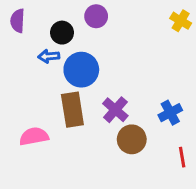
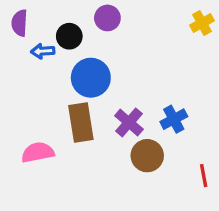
yellow cross: (181, 21) -> (202, 23), turned 30
blue arrow: (49, 56) -> (43, 51), moved
blue cross: (170, 113) -> (174, 119), moved

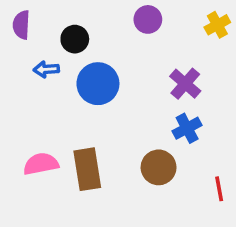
purple circle: (107, 18) -> (148, 19), moved
blue arrow: (43, 51) -> (46, 69), moved
brown rectangle: (81, 122) -> (87, 169), moved
purple cross: (129, 122) -> (185, 84), moved

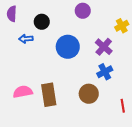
yellow cross: (217, 25) -> (122, 26), moved
blue circle: (98, 84) -> (68, 47), moved

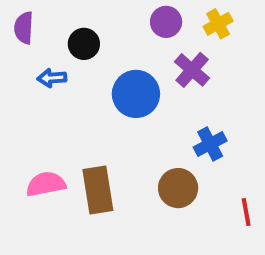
yellow cross: (122, 26) -> (218, 24), moved
purple cross: (104, 47) -> (192, 70), moved

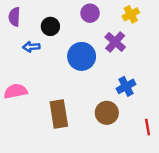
purple circle: (166, 22) -> (90, 13), moved
pink semicircle: (46, 184) -> (16, 91), moved

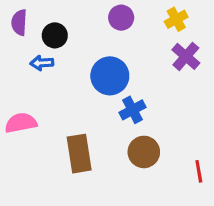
black circle: (50, 26) -> (55, 35), moved
purple cross: (115, 42) -> (186, 56), moved
blue cross: (126, 86) -> (132, 110), moved

